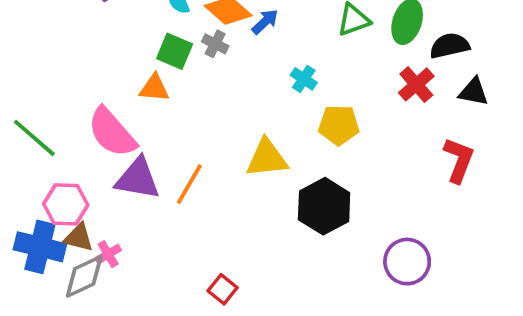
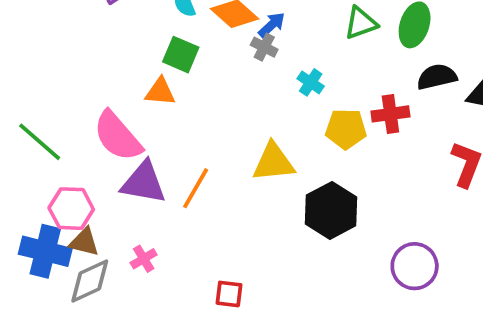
gray cross: (215, 44) -> (264, 47), moved
black semicircle: (450, 46) -> (437, 77), moved
red cross: (416, 84) -> (390, 114), moved, turned 33
pink cross: (108, 254) -> (144, 259), moved
red square: (223, 289) -> (229, 294), turned -32

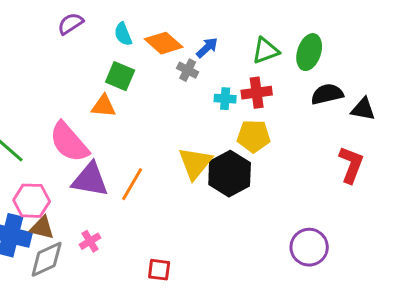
blue arrow: (272, 25) -> (207, 48), moved
cyan cross: (311, 82) -> (225, 99), turned -30
red cross: (390, 114) -> (257, 93), moved
yellow triangle: (273, 162) -> (195, 163), turned -45
black hexagon: (331, 210) -> (230, 174), moved

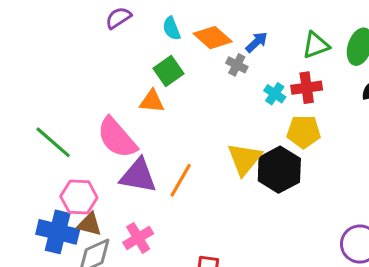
green square: (120, 76) -> (169, 71), turned 32
cyan cross: (225, 99) -> (275, 94), turned 30
pink cross: (90, 241) -> (138, 238), size x1.4

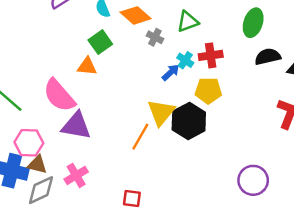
blue arrow: (257, 42) -> (171, 72), moved
green triangle: (316, 45) -> (188, 21), moved
orange line: (181, 180) -> (140, 137), moved

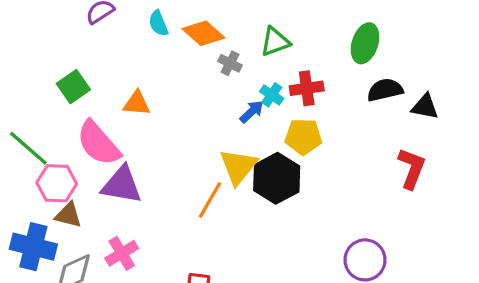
green square: (100, 42) -> (73, 87), moved
pink hexagon: (29, 143) -> (57, 183), moved
brown triangle: (37, 165) -> (68, 215), moved

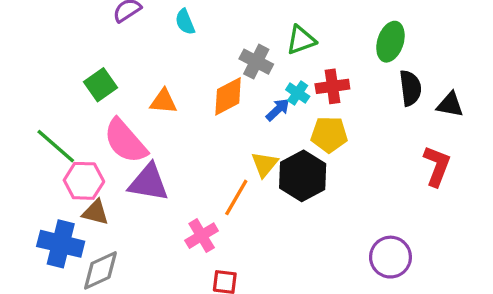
orange diamond: (203, 33) -> (228, 96), moved, turned -69
gray cross: (230, 63) -> (256, 62), size x1.4
black semicircle: (385, 90) -> (410, 88), turned 96
yellow triangle: (238, 167) -> (265, 164), size x0.7
pink cross: (122, 253) -> (202, 236), moved

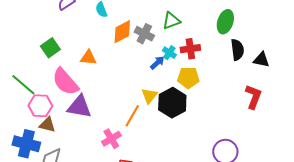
orange diamond: (228, 96) -> (122, 32), moved

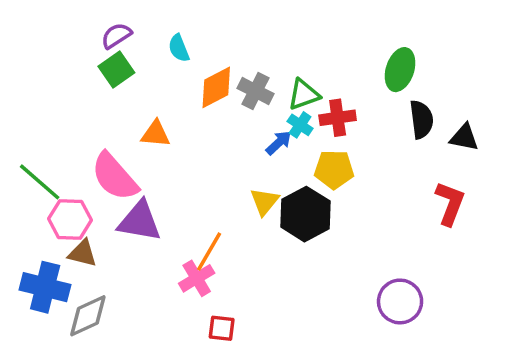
green triangle: (171, 21) -> (304, 95), moved
green square: (50, 48) -> (116, 70), moved
orange line: (132, 116) -> (209, 252), moved

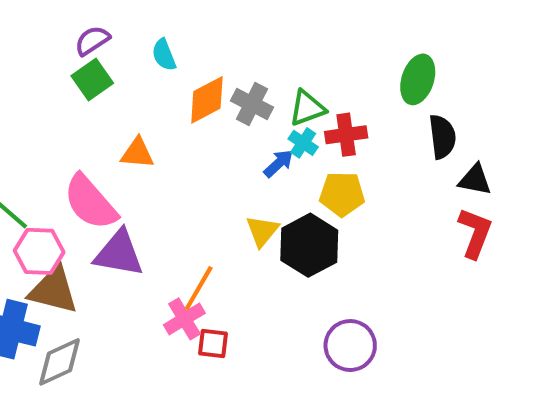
black triangle: (464, 137) -> (475, 180), moved
brown triangle: (82, 253) -> (53, 290), size x1.5
purple circle: (400, 301) -> (350, 346), moved
red square: (222, 328) -> (213, 343), moved

